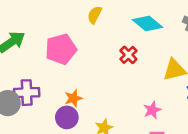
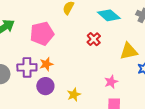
purple cross: (27, 93) -> (27, 67), moved
orange star: (73, 98) -> (46, 64), moved

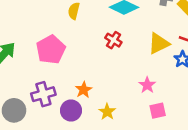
orange star: (46, 64) -> (84, 90), moved

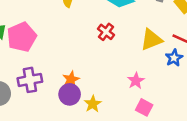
pink pentagon: (51, 50) -> (22, 37), moved
purple circle: (71, 111) -> (70, 94), moved
pink square: (158, 111) -> (144, 107), turned 35

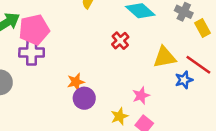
purple cross: (30, 80) -> (32, 52), moved
purple circle: (70, 94) -> (84, 98), moved
yellow star: (93, 104) -> (119, 116), moved

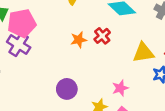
purple cross: (32, 52) -> (19, 45), turned 30
orange star: (76, 82) -> (79, 40), moved

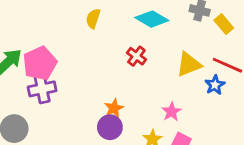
orange star: (79, 40) -> (114, 108), moved
purple cross: (19, 45) -> (42, 89), turned -30

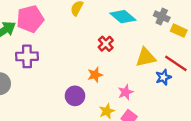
yellow rectangle: (224, 24) -> (179, 31), turned -35
pink pentagon: (40, 63) -> (30, 19), moved
orange star: (114, 108) -> (95, 75), moved

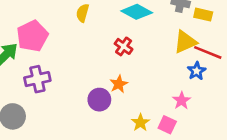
yellow triangle: (146, 57) -> (185, 42), moved
pink star: (126, 92) -> (182, 101), moved
purple circle: (75, 96) -> (99, 100), moved

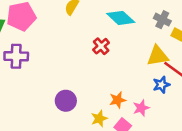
orange star: (119, 84) -> (118, 100), moved
purple circle: (99, 100) -> (66, 101), moved

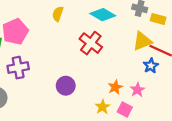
red cross: (101, 46) -> (91, 43), size x1.5
purple circle: (66, 101) -> (66, 86), moved

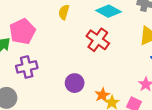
orange star: (115, 87) -> (102, 95), moved

